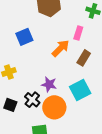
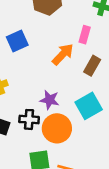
black cross: (32, 100) -> (29, 119), turned -35

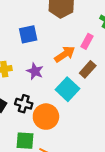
purple star: (50, 100) -> (35, 71), moved
cyan square: (89, 106) -> (67, 89), moved, turned -30

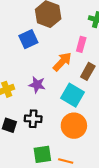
blue square: (28, 34) -> (28, 39), moved
orange circle: (46, 117) -> (74, 126), moved

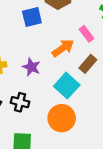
pink rectangle: (81, 44) -> (87, 34), turned -64

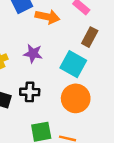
orange arrow: (63, 48) -> (48, 17), moved, turned 60

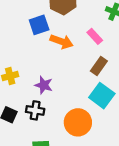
purple star: (33, 54) -> (44, 85), moved
cyan square: (73, 64) -> (102, 96), moved

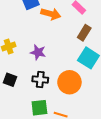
black cross: (35, 110) -> (40, 79), moved

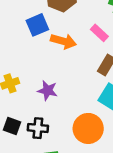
black cross: (40, 79) -> (38, 128), moved

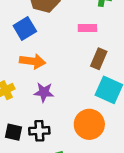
pink rectangle: (99, 33) -> (87, 28), turned -36
orange arrow: (63, 41) -> (33, 61), moved

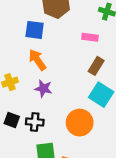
blue square: (25, 28) -> (35, 30), turned 30
orange arrow: (33, 61) -> (37, 60), turned -140

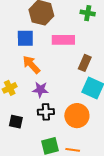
pink rectangle: (90, 37) -> (63, 40), moved, size x1.5
black cross: (35, 122) -> (46, 112), moved

